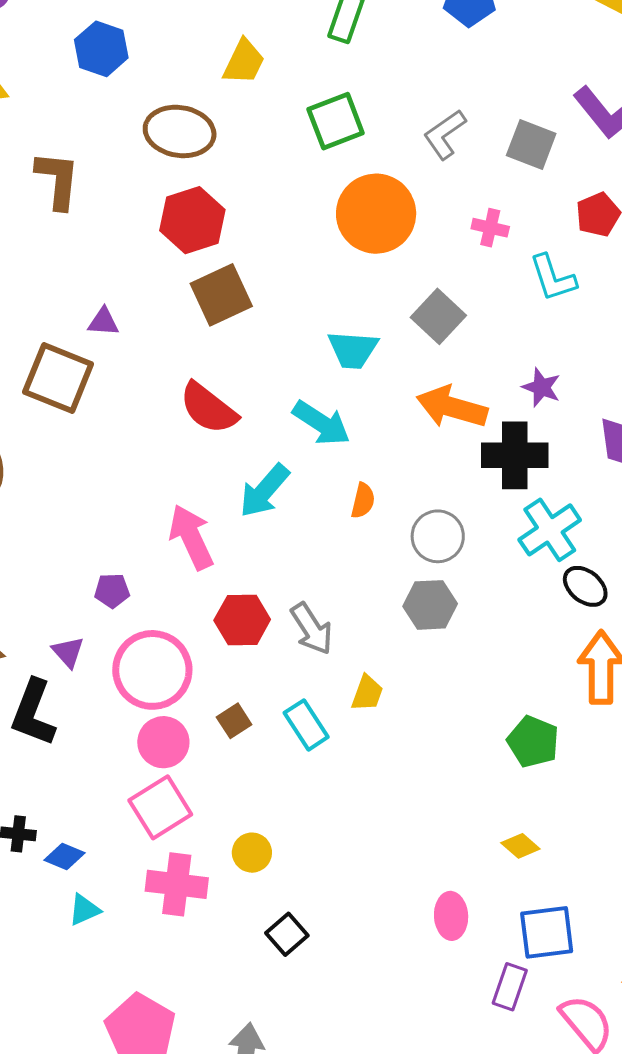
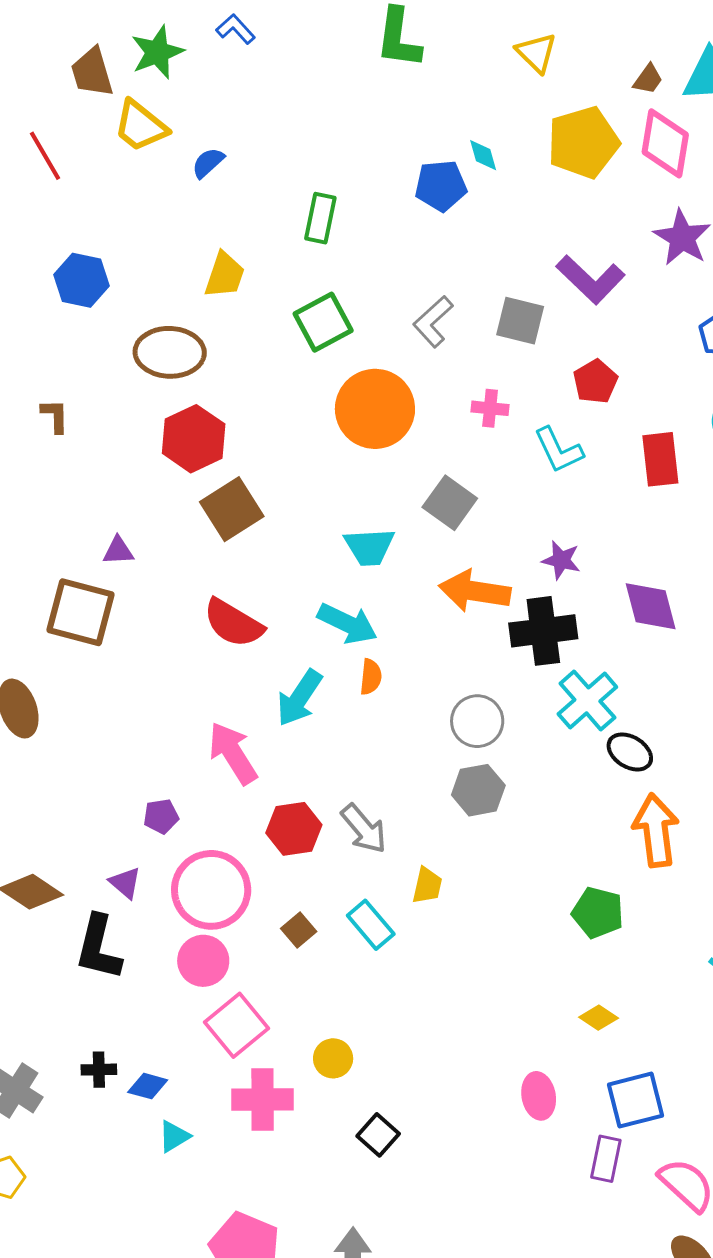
brown L-shape: (58, 180) -> (55, 416), size x0.6
orange semicircle: (363, 501) -> (371, 677), moved
pink circle: (163, 742) -> (203, 961), moved

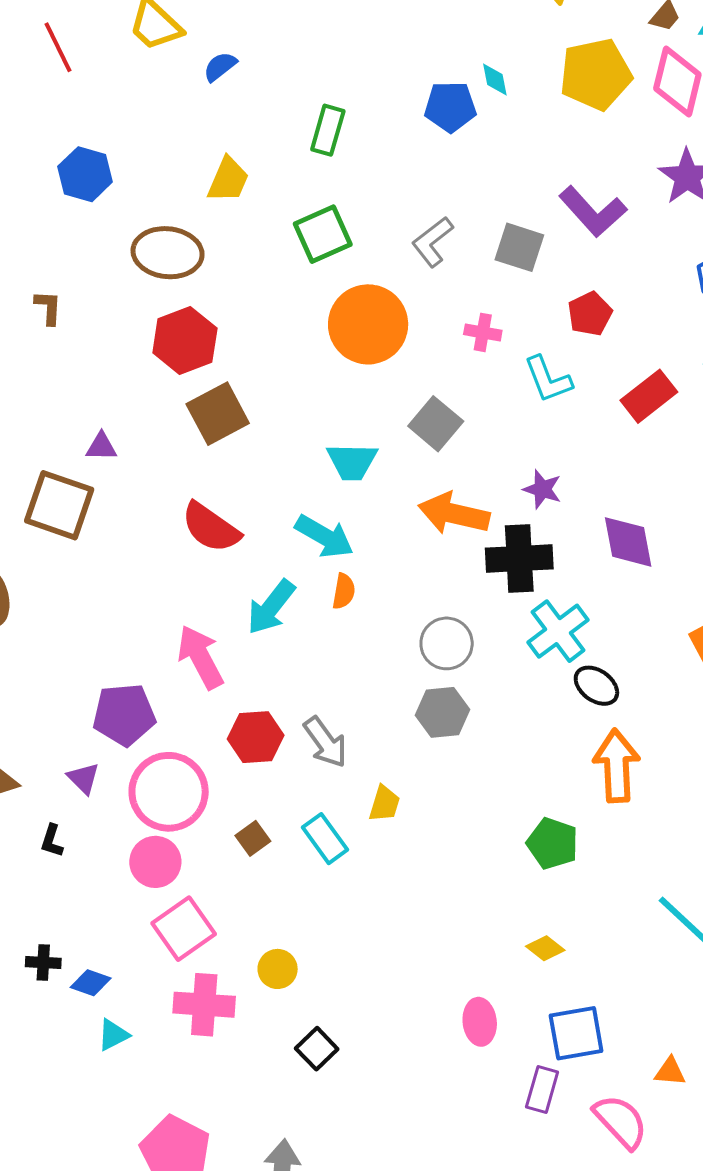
red rectangle: (660, 459) -> (649, 396), turned 54
purple pentagon: (161, 816) -> (124, 715), size x1.8
black L-shape: (98, 948) -> (52, 841), size x0.5

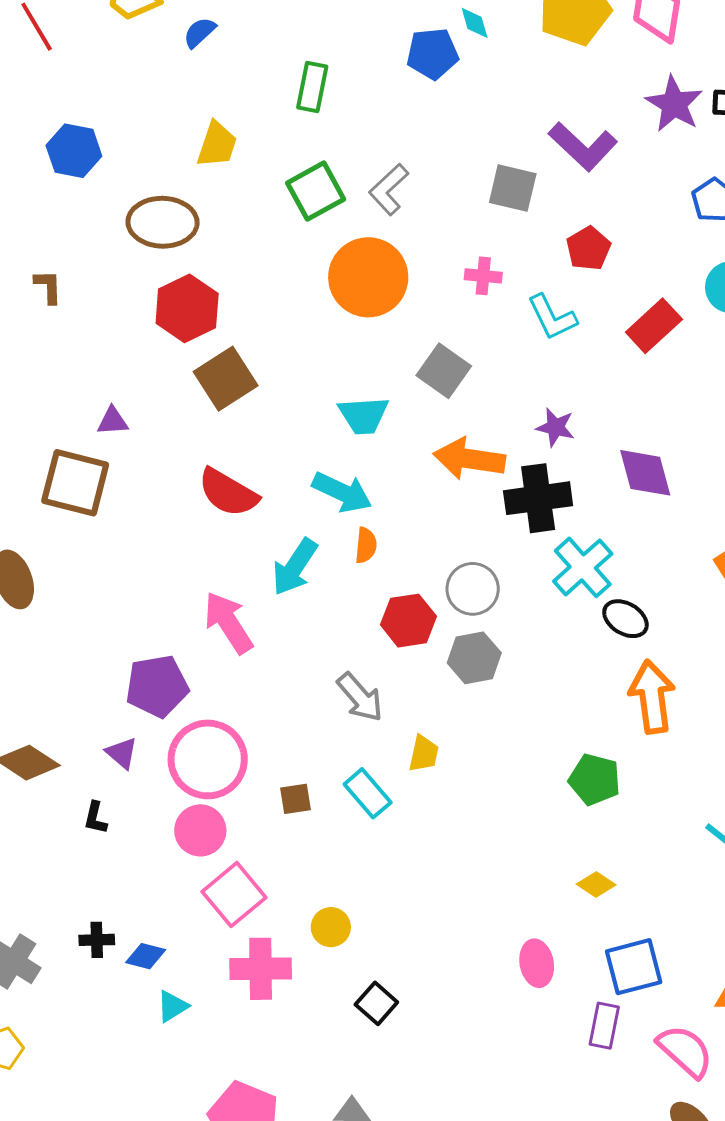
gray L-shape: (433, 242) -> (389, 189), moved
red hexagon: (256, 737) -> (408, 621), moved
brown square: (253, 838) -> (296, 799), turned 32

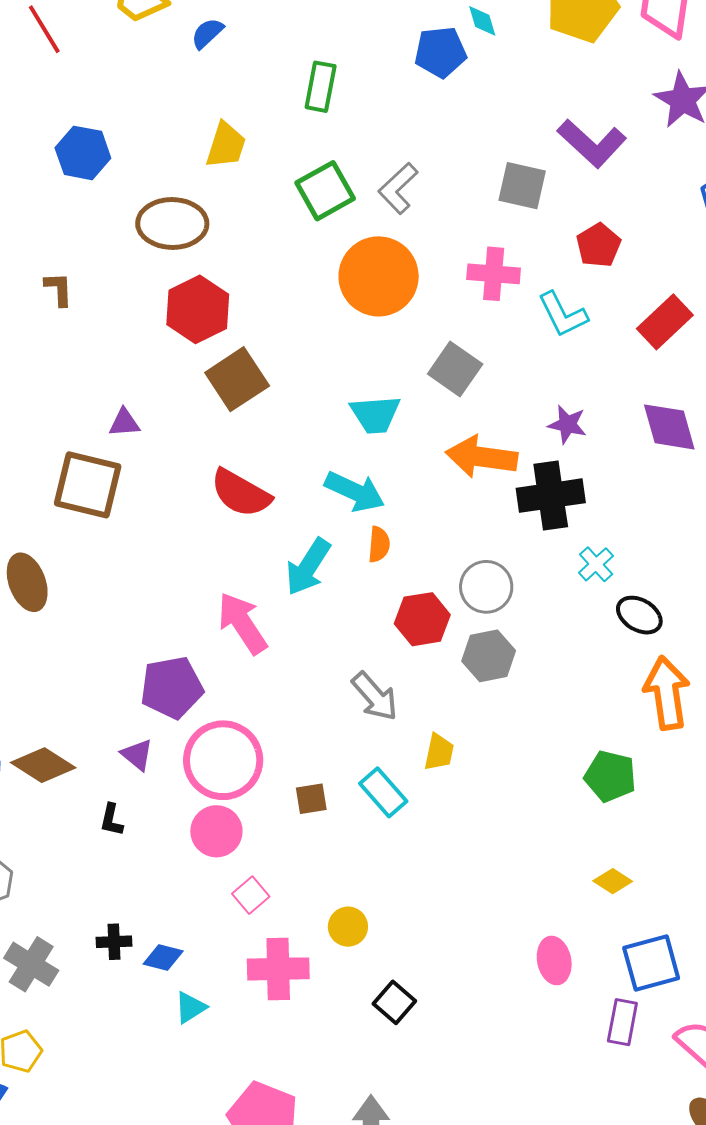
pink cross: (483, 276) -> (494, 274), size x1.4
purple diamond: (645, 473) -> (669, 427), moved
cyan cross: (583, 567) -> (596, 564), size x0.6
pink square: (234, 895) -> (251, 895), size x0.6

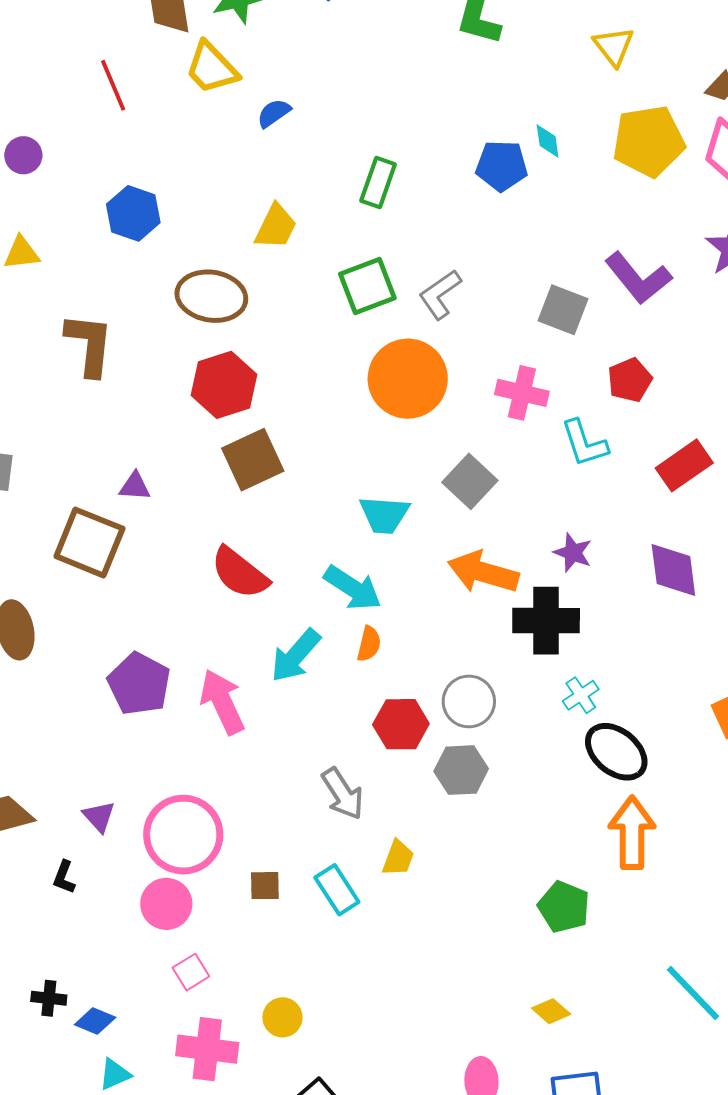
brown L-shape: (59, 289) -> (89, 344), size x1.8
black ellipse: (639, 615) -> (616, 752), size x1.4
purple pentagon: (172, 688) -> (139, 684), moved, turned 30

